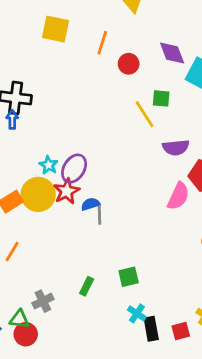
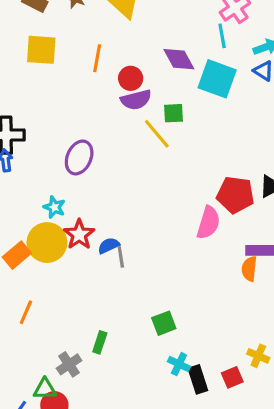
purple semicircle: (176, 147) -> (136, 100), moved
purple ellipse: (74, 169) -> (79, 157), moved
green rectangle: (87, 286) -> (100, 342), moved

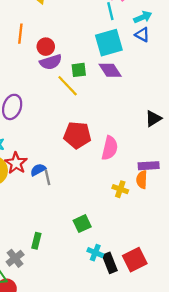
purple diamond: (179, 59) -> (110, 70), moved
cyan square: (217, 79) -> (109, 43), turned -32
red pentagon: (235, 195) -> (77, 135), moved
yellow cross: (258, 356) -> (120, 189), moved
red square: (232, 377) -> (135, 260), size x1.5

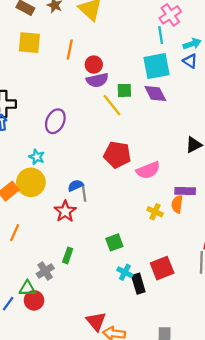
pink semicircle: (110, 148) -> (148, 170), turned 50
red star: (16, 163) -> (65, 211), moved
red square: (135, 260) -> (162, 268), moved

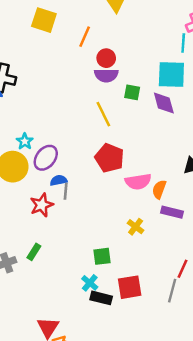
yellow line: (112, 105) -> (103, 114), moved
purple ellipse: (55, 121) -> (46, 158), moved
orange semicircle: (177, 204) -> (159, 189), moved
green square: (114, 242) -> (102, 256), moved
black rectangle: (138, 284) -> (101, 298), turned -72

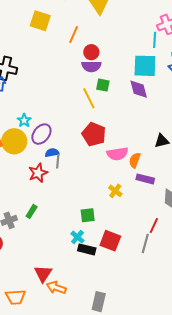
green square: (132, 92) -> (103, 85), moved
red square: (130, 287) -> (110, 241), turned 30

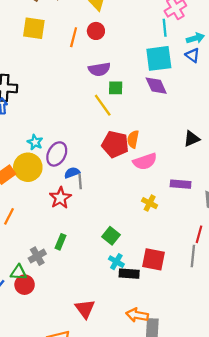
red circle: (91, 52) -> (96, 31), moved
orange semicircle: (135, 160) -> (133, 139), moved
green square: (88, 215) -> (111, 236), moved, turned -35
orange arrow: (56, 288) -> (137, 315), moved

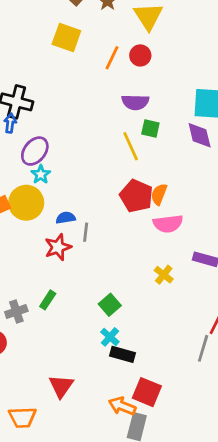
purple ellipse: (57, 154) -> (35, 151), moved
blue semicircle: (72, 173) -> (66, 218), moved
red square: (153, 259) -> (147, 392), moved

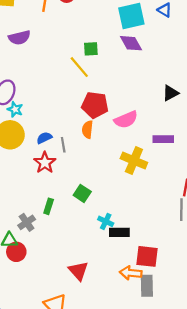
purple semicircle: (135, 102) -> (19, 38), moved
orange semicircle: (159, 194) -> (87, 130), moved
yellow cross: (164, 275) -> (134, 161), size x1.6
green square: (110, 305) -> (82, 193), moved

